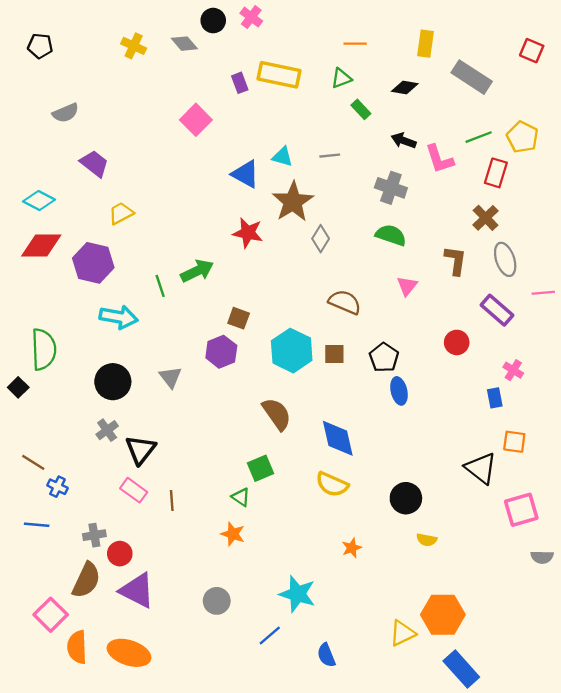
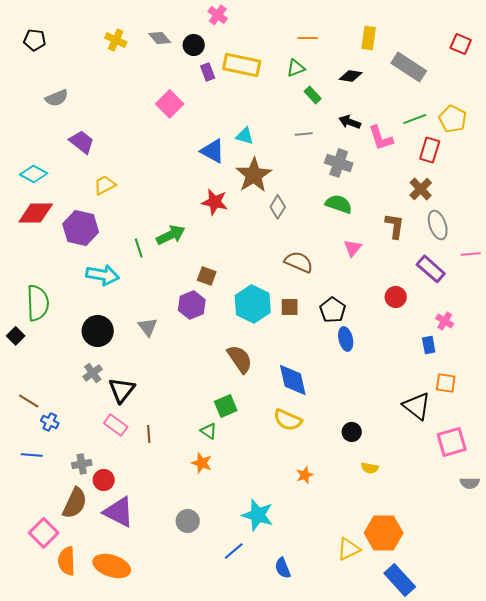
black circle: (213, 21) -> (194, 45), moved
gray line: (330, 156) -> (304, 134), moved
black circle: (406, 498) -> (352, 432), size x0.7

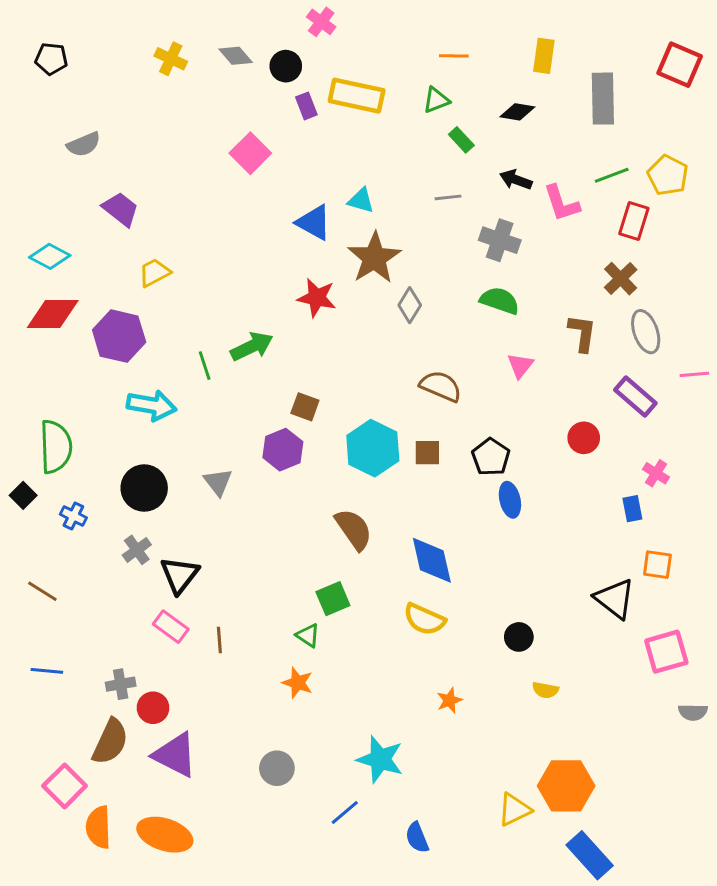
red square: (461, 44) -> (680, 65), size x1.4
gray rectangle: (409, 67) -> (603, 99), turned 56
blue cross: (50, 422) -> (73, 516), moved

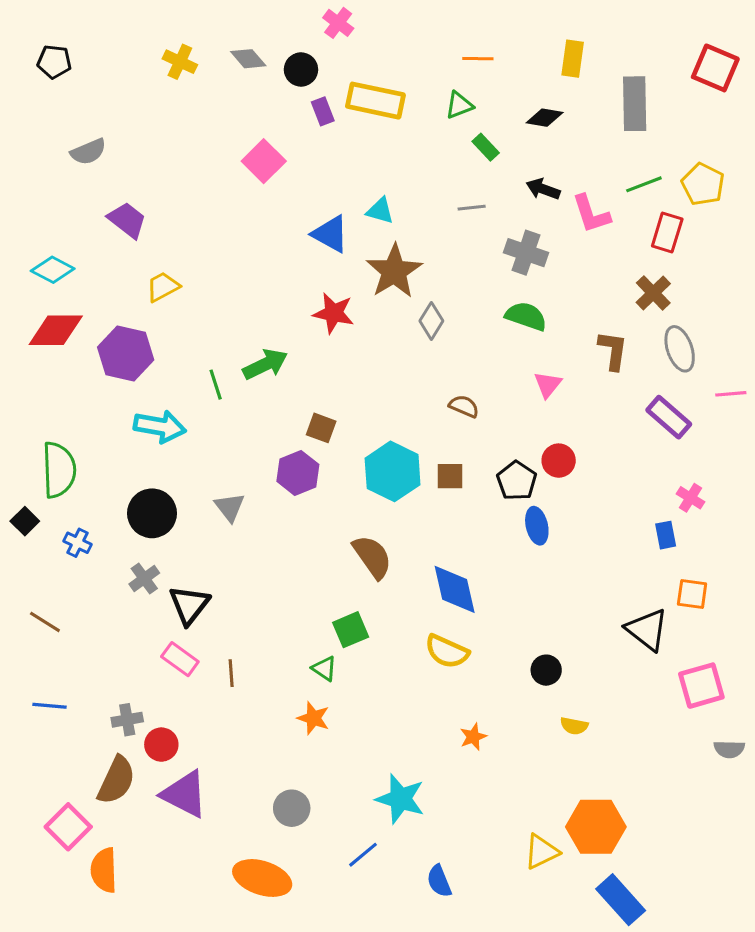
brown semicircle: (441, 386) -> (464, 406), size x0.7
red circle: (584, 438) -> (559, 461), moved
orange ellipse: (165, 835) -> (262, 878), moved

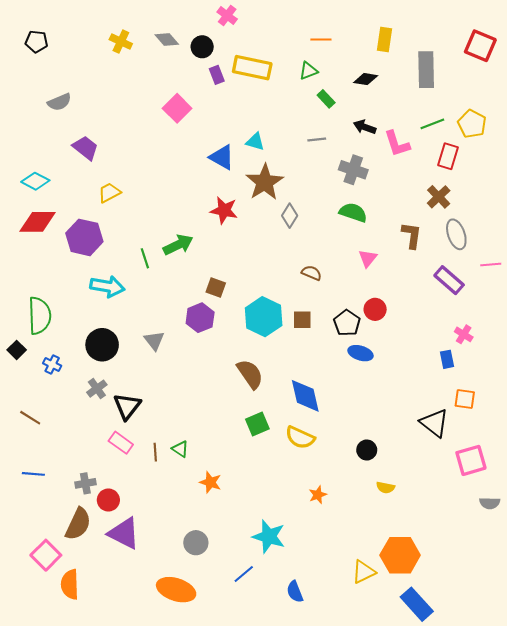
blue ellipse: (537, 526) -> (360, 353), turned -60
green square: (351, 630) -> (257, 424), moved
green triangle: (324, 668) -> (180, 449), moved

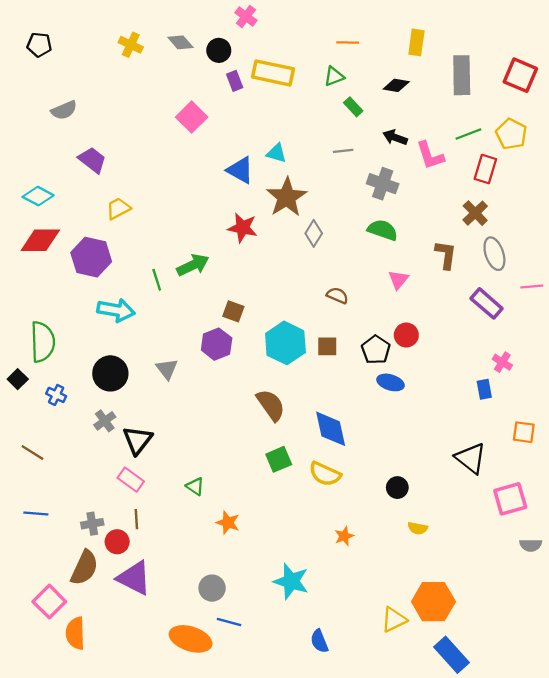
red square: (480, 46) -> (520, 75), moved
orange square: (465, 399) -> (524, 432), moved
brown line: (155, 452) -> (136, 519), moved
blue line: (244, 574) -> (229, 622), moved, turned 55

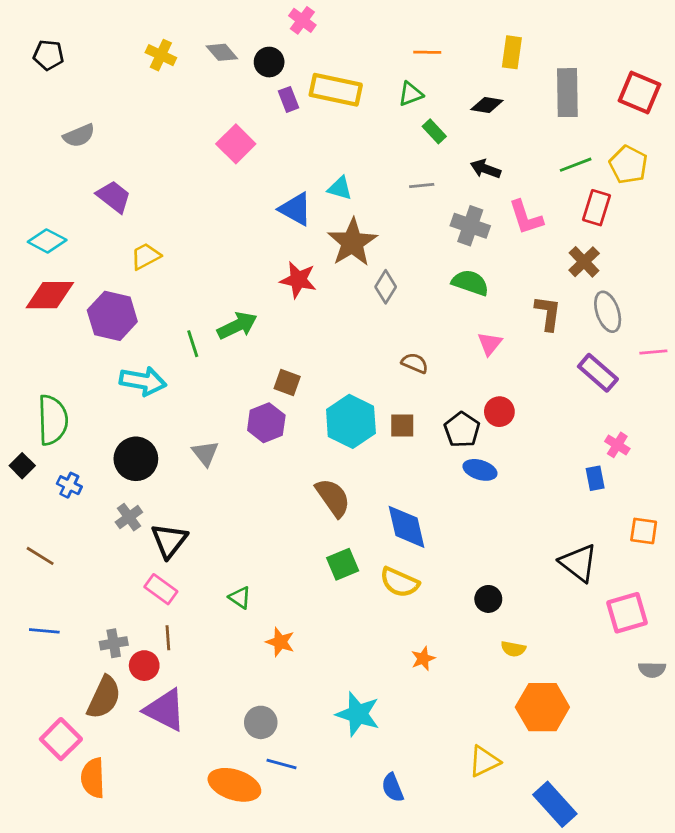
pink L-shape: (430, 155) -> (526, 217), moved
orange hexagon: (433, 602) -> (542, 707), moved

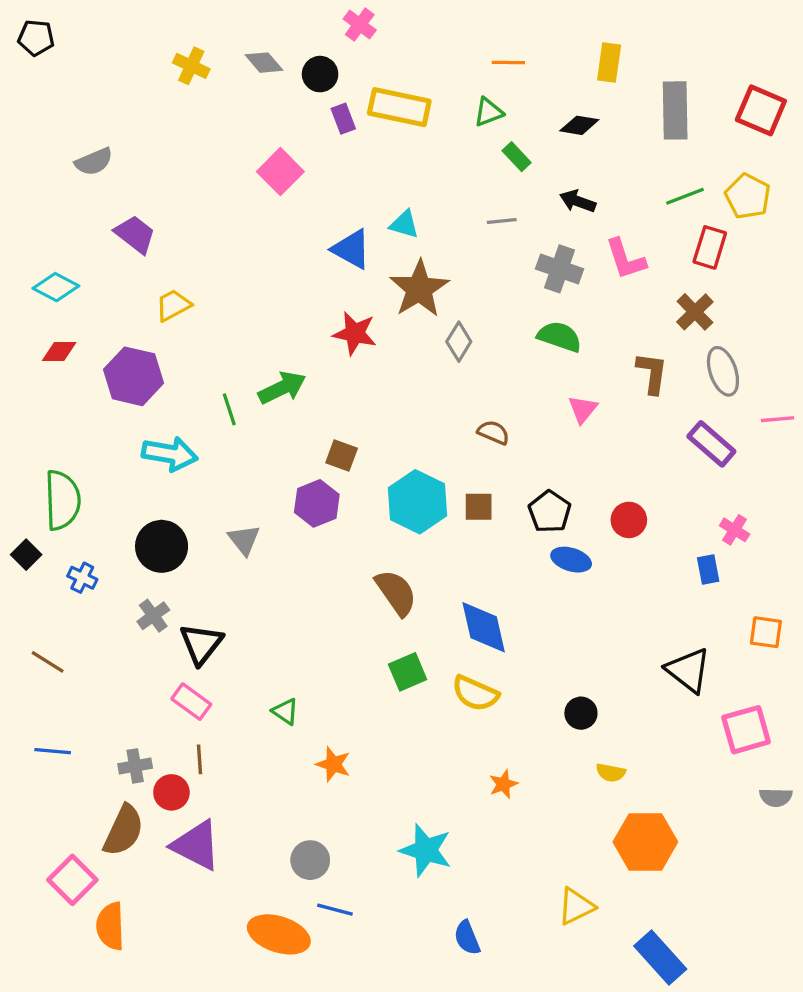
black pentagon: (48, 55) -> (36, 38), moved
red diamond: (50, 295) -> (59, 351), size x0.6
red circle: (499, 412) -> (629, 520), moved

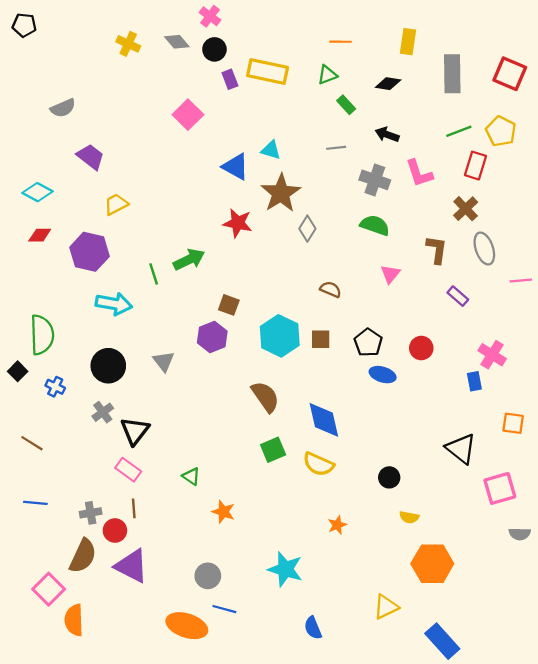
pink cross: (360, 25) -> (210, 16), moved
purple rectangle: (711, 444) -> (458, 296), moved, size x0.7
pink cross: (735, 530) -> (492, 355), size x1.4

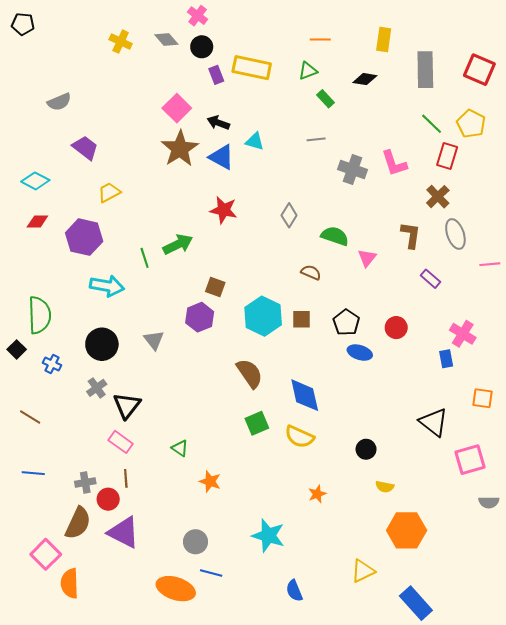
green line: (459, 131) -> (432, 124), turned 65
black arrow: (387, 135) -> (218, 123), moved
brown star: (281, 193) -> (180, 149), moved
green semicircle: (375, 225) -> (335, 236), moved

